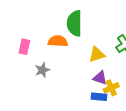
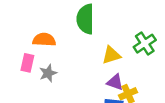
orange semicircle: (58, 41) -> (44, 40), moved
pink rectangle: (24, 47) -> (27, 63), moved

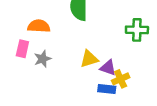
green cross: (145, 44) -> (137, 30), turned 35
yellow triangle: (111, 55) -> (89, 59), moved

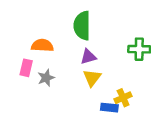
yellow triangle: (89, 59) -> (92, 78), turned -36
purple triangle: (108, 68) -> (88, 57), moved, turned -35

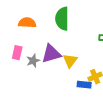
orange semicircle: (42, 45) -> (27, 23), moved
purple triangle: (88, 57) -> (51, 54), moved, size x1.5

